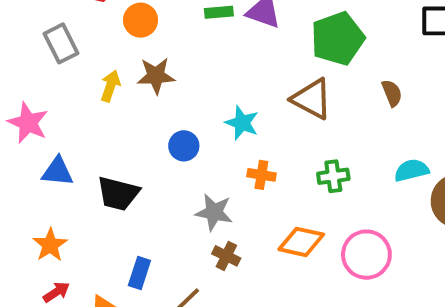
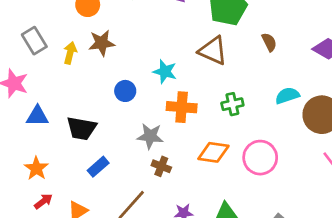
gray rectangle: (61, 43) -> (34, 41), moved
orange cross: (261, 175) -> (182, 107), size x1.5
blue rectangle: (139, 273) -> (98, 167), moved, turned 35

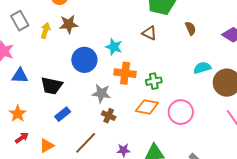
brown triangle: (213, 51) -> (149, 33), size x0.7
blue circle: (125, 91) -> (84, 60), size x1.6
green cross: (232, 104) -> (154, 81), moved

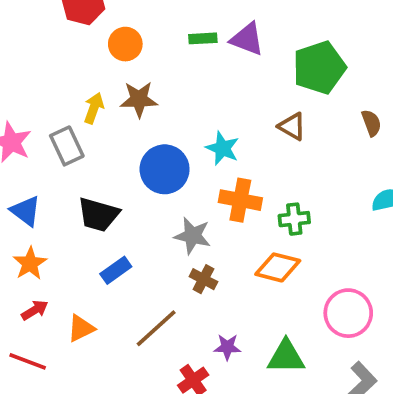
gray rectangle: (20, 21) -> (67, 146), moved
blue triangle: (20, 76) -> (26, 211), moved, turned 30
pink circle: (181, 112) -> (348, 313), moved

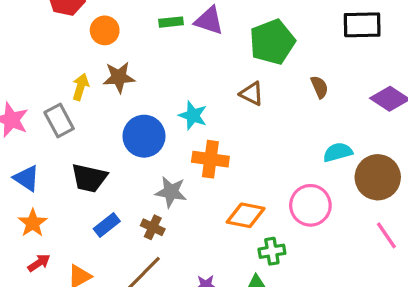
green cross: (294, 219) -> (272, 251), moved
brown cross: (203, 279) -> (153, 227), moved
pink circle: (348, 313) -> (310, 205), moved

